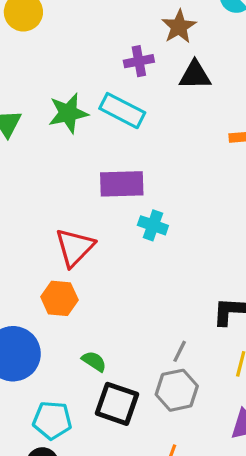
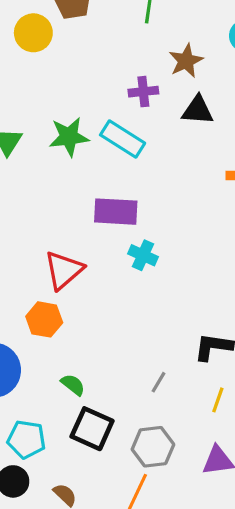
gray hexagon: (177, 390) -> (153, 447), moved

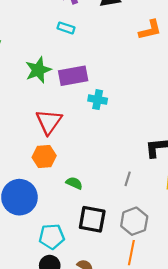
green star: (69, 137) -> (38, 70), moved
cyan rectangle: (123, 139) -> (66, 28), size x0.6
green semicircle: (73, 385) -> (74, 183), moved

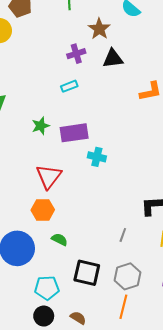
cyan rectangle: (66, 28) -> (69, 86), turned -42
green star: (38, 70) -> (41, 126), size x0.7
green semicircle: (74, 183) -> (59, 239), moved

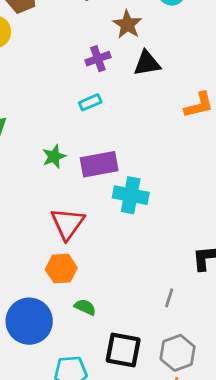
cyan cross: (97, 157) -> (131, 195), size x1.4

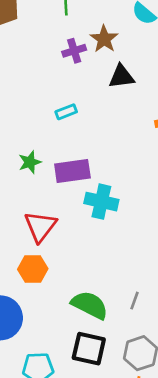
purple cross: (98, 59) -> (74, 51), moved
green semicircle: (85, 307) -> (90, 305), moved, size x1.8

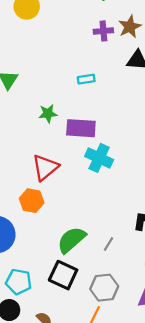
green semicircle: (90, 305) -> (71, 240), turned -80

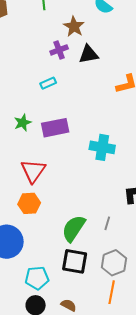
purple cross: (103, 31) -> (59, 50), moved
cyan cross: (99, 158) -> (102, 147), moved

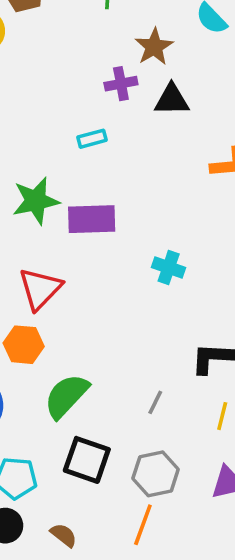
green star: (23, 123) -> (36, 201), size x1.5
cyan cross: (102, 147) -> (169, 267), size x0.7
green semicircle: (74, 228) -> (66, 396), moved

